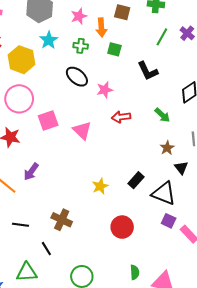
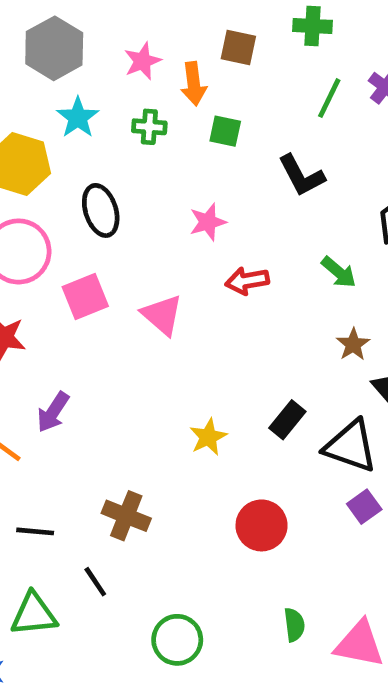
black ellipse: (77, 77) -> (101, 210), moved, turned 35
purple square: (169, 221) -> (364, 507), turned 32
green triangle: (27, 272) -> (34, 614), moved

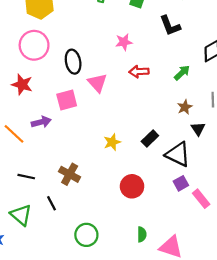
black ellipse: (101, 210) -> (73, 62), moved
green arrow: (339, 272) -> (182, 73), turned -91
pink square: (85, 297) -> (67, 100), moved
purple arrow: (53, 412) -> (41, 122), turned -144
green triangle: (34, 614) -> (21, 215), turned 40

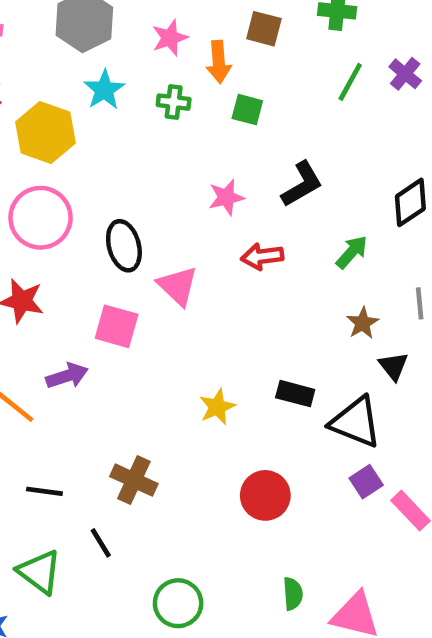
black L-shape: (170, 26) -> (302, 184), moved, turned -95
pink square: (67, 100) -> (117, 326), turned 35
black rectangle: (150, 139) -> (295, 394), turned 63

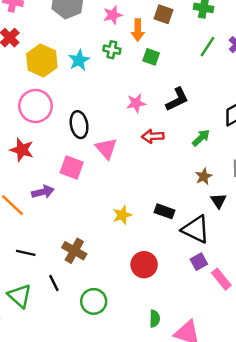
cyan star: (104, 90) -> (79, 60), moved
green circle: (178, 603) -> (94, 301), moved

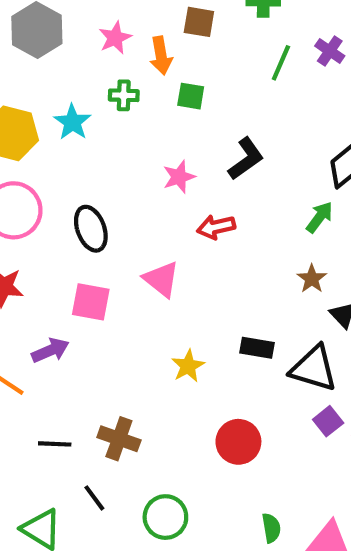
green arrow: (201, 138) -> (319, 217), moved
pink triangle: (106, 148) -> (161, 279), moved
black line: (26, 253) -> (55, 444), moved

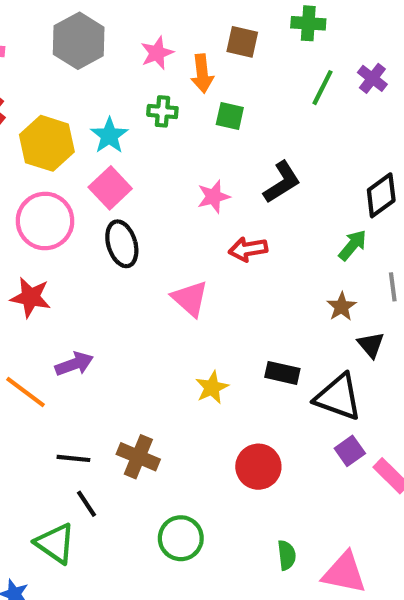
pink square: (91, 302) -> (110, 188), moved, turned 33
black line: (94, 498) -> (86, 504), moved

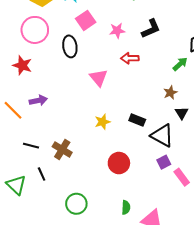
pink square: (110, 188) -> (86, 20), moved
black line: (86, 504) -> (42, 174), moved
green circle: (181, 538) -> (76, 204), moved

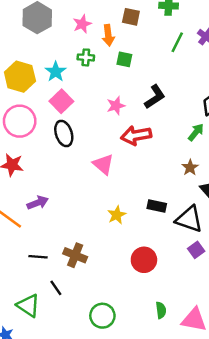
pink square: (86, 20) -> (61, 101), moved
red arrow: (130, 58) -> (136, 135), size x1.4

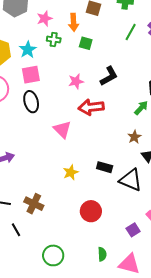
pink star: (82, 24) -> (45, 19), moved
pink square: (61, 101) -> (31, 75), turned 30
purple square: (196, 250) -> (133, 230), moved

